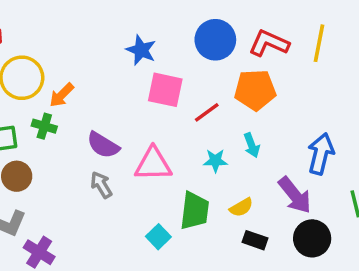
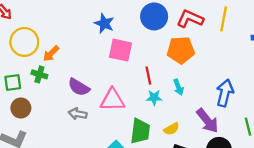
red line: (207, 112) -> (148, 76), moved, turned -66
gray arrow: (101, 185) -> (78, 114), turned -48

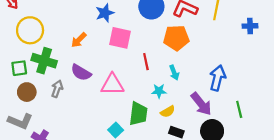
blue star: (104, 23) -> (105, 13), turned 30
orange arrow: (51, 54) -> (79, 40), moved
green cross: (39, 74) -> (44, 61), size x1.6
cyan star: (154, 98) -> (159, 91), moved
gray arrow: (78, 114) -> (57, 89), moved, turned 98

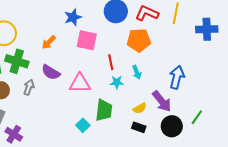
blue cross: (250, 26) -> (207, 29), size x1.5
cyan star: (159, 91) -> (117, 82), moved
green line: (239, 109) -> (197, 117), moved, turned 49
yellow semicircle: (168, 112) -> (140, 108), moved

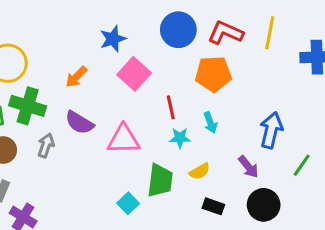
pink square: (87, 40) -> (134, 74), turned 30
purple arrow: (162, 101) -> (248, 167), size x0.7
yellow semicircle: (140, 108) -> (200, 171), moved
green line: (197, 117) -> (302, 165), moved

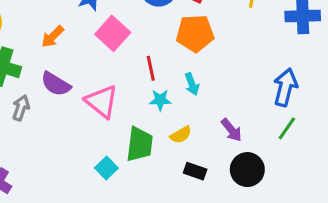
blue arrow: (271, 130) -> (285, 87), moved
pink triangle: (124, 139) -> (102, 101), turned 40

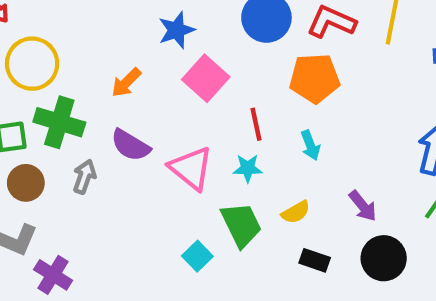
cyan star: (160, 100) -> (248, 168), moved
green trapezoid: (140, 144) -> (241, 225), turned -33

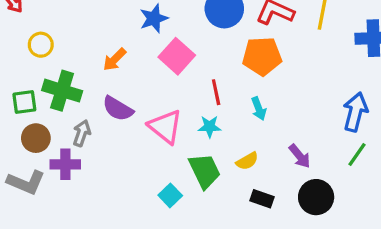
yellow circle: (32, 64) -> (41, 45), size x0.6
purple cross: (53, 275) -> (65, 164), moved, turned -32

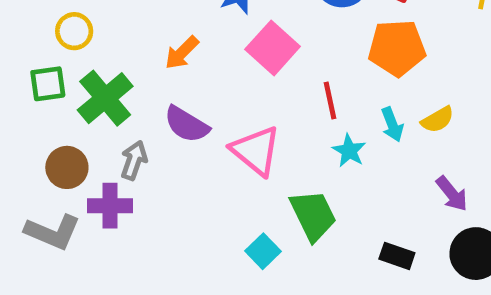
green cross: (62, 91) -> (105, 98), turned 33
green square: (24, 102) -> (48, 84), moved
cyan star: (210, 127) -> (349, 151), moved, turned 30
yellow semicircle: (247, 161) -> (438, 120), moved

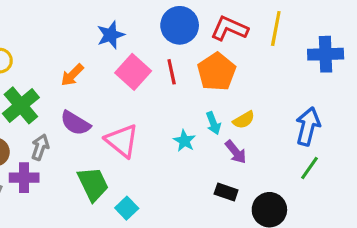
orange pentagon: (397, 48) -> (216, 72), turned -30
red line: (330, 101) -> (172, 72), moved
purple arrow: (452, 194) -> (236, 152), moved
green trapezoid: (313, 215) -> (93, 184), moved
black rectangle: (397, 256) -> (226, 192), moved

